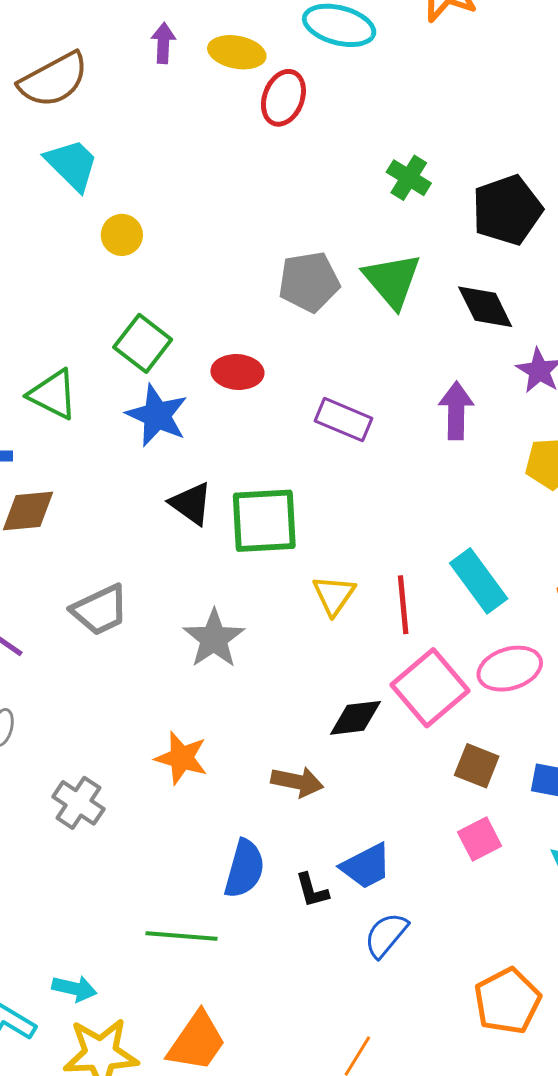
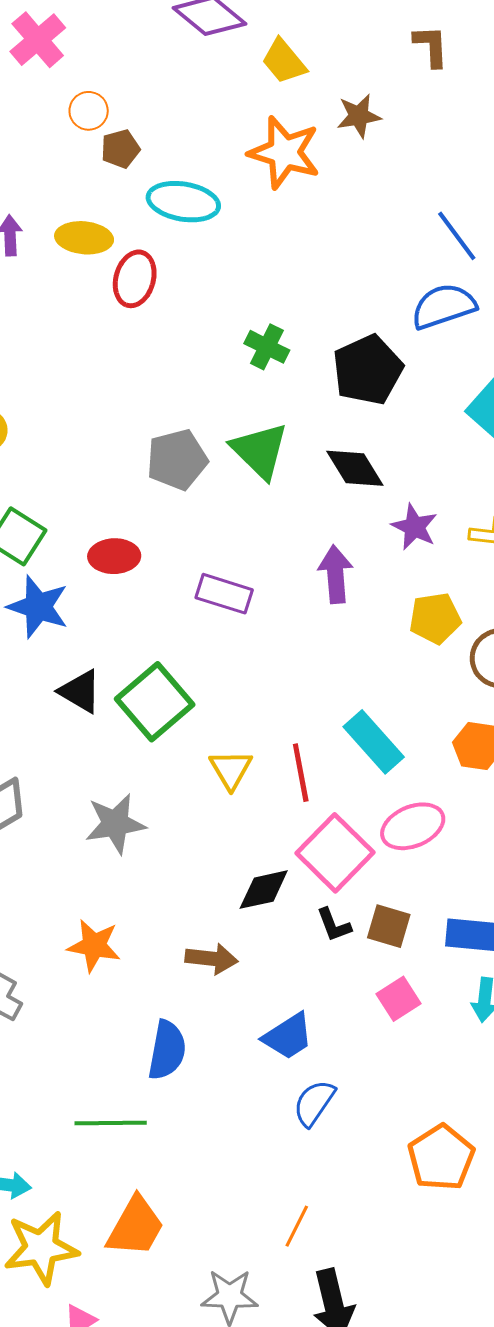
green square: (264, 521) -> (155, 702), turned -32
gray star: (214, 639) -> (115, 824), turned 30
black L-shape: (312, 890) -> (334, 925), moved

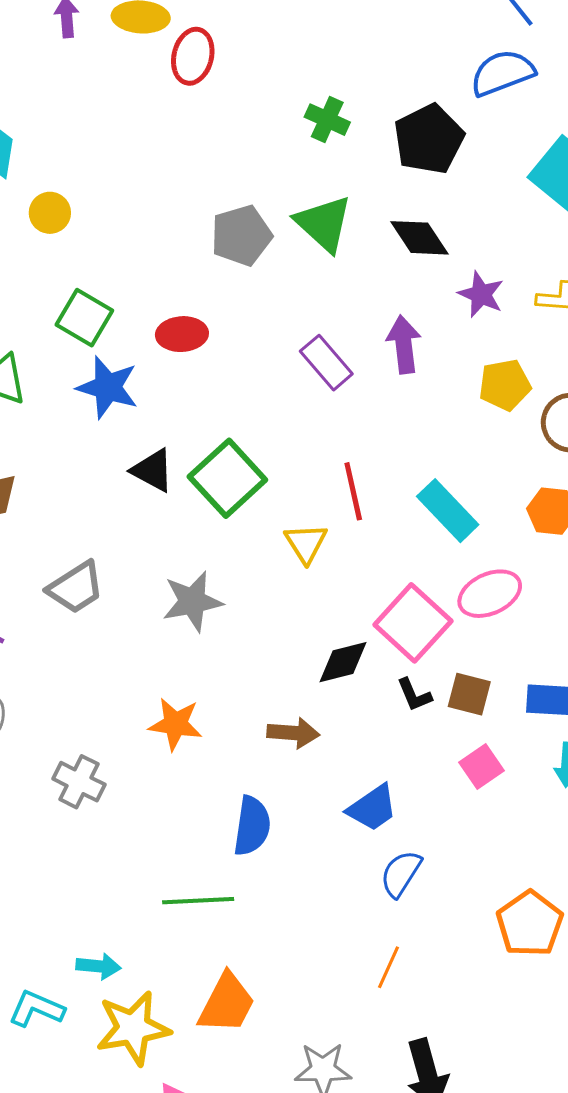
purple rectangle: (224, 594) -> (326, 363), moved, turned 34
red line: (301, 773) -> (353, 491), moved
orange line: (297, 1226) -> (389, 967), moved

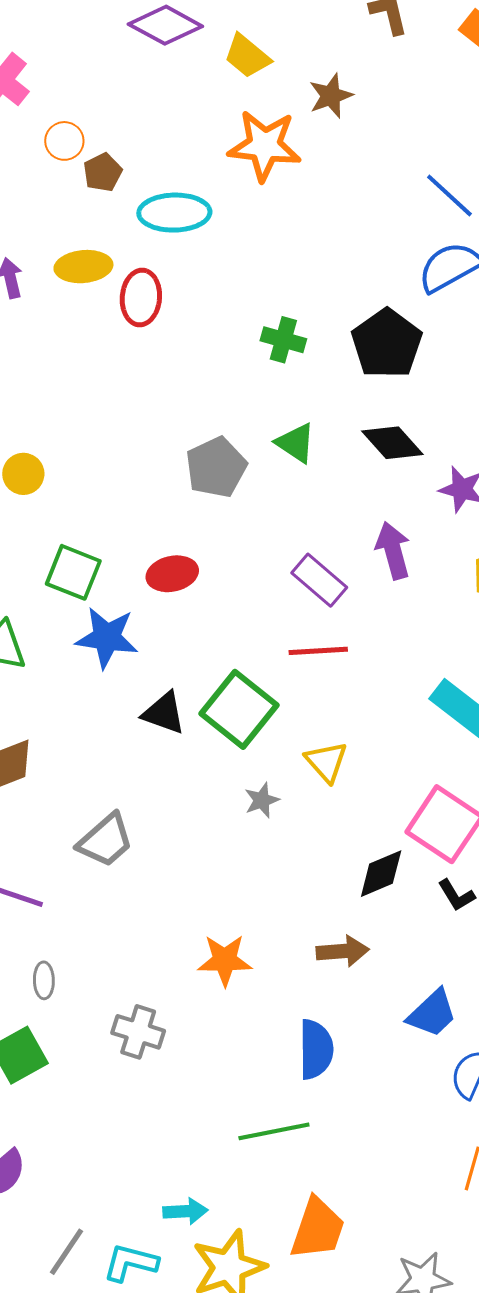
green triangle: (324, 223) -> (296, 443), size x0.7
red line: (353, 491) -> (318, 651), moved, turned -72
gray star: (192, 601) -> (262, 800), moved, size x0.6

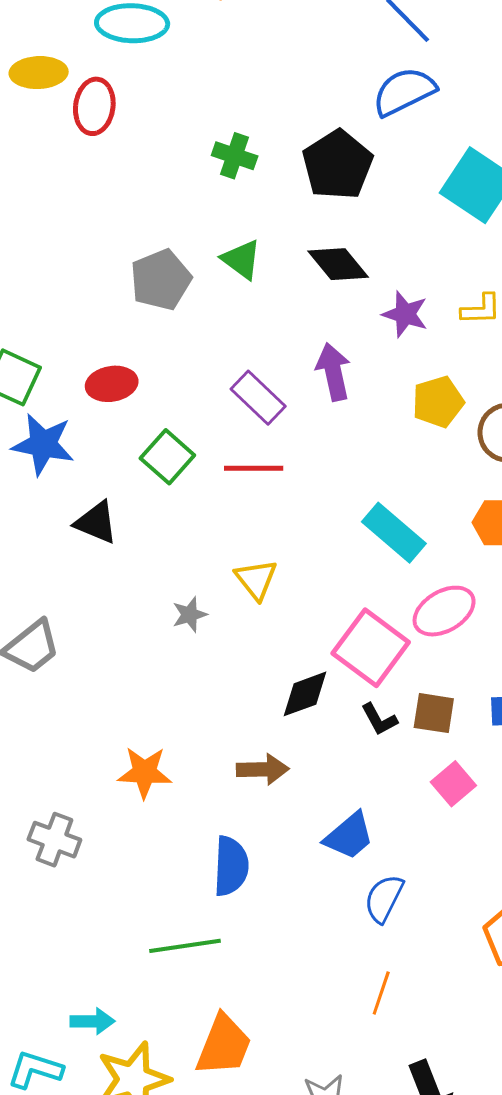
green square: (239, 709) -> (167, 457), moved, size x0.7

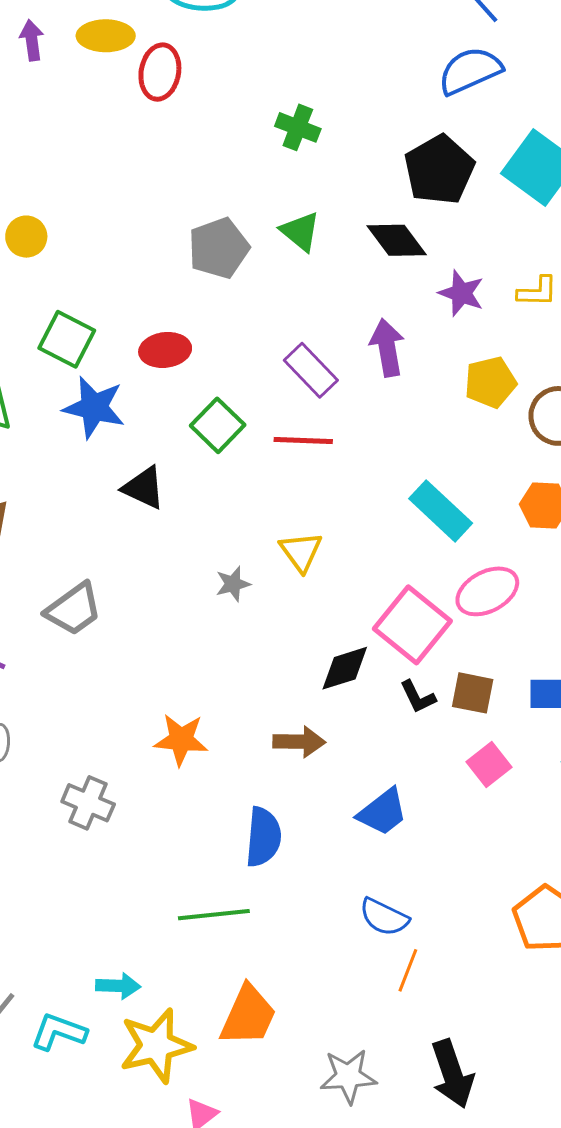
black pentagon: (338, 165) -> (439, 170), moved
blue semicircle: (384, 898) -> (384, 917), moved, turned -93

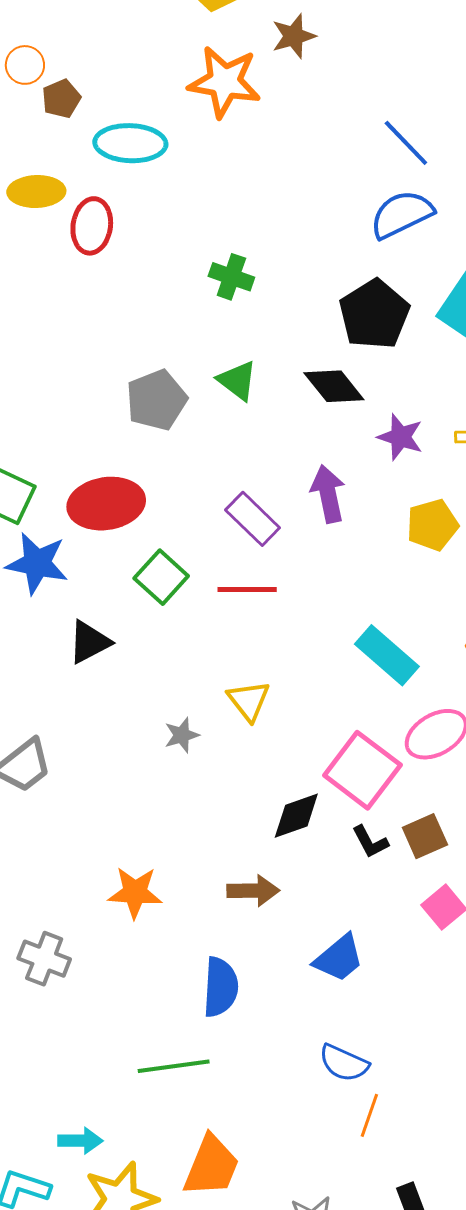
red ellipse: (165, 350) -> (106, 504), size x1.5
black triangle: (144, 488) -> (89, 642), turned -51
brown square: (473, 693) -> (425, 836), turned -33

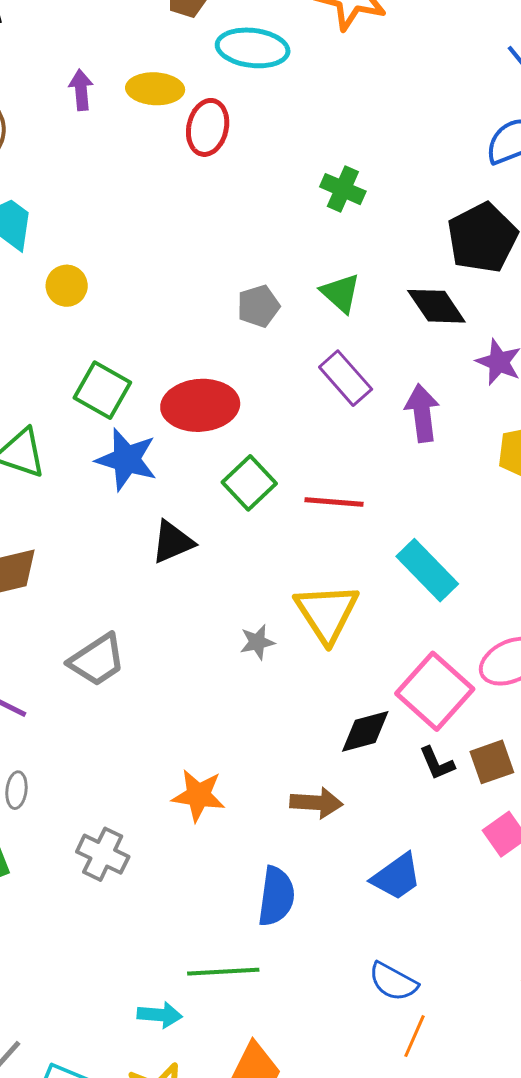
gray pentagon: (156, 400) -> (258, 306), size x0.7
purple rectangle: (253, 519) -> (346, 378), moved
cyan rectangle: (387, 655) -> (427, 570), moved
yellow triangle: (249, 701) -> (327, 613), size x1.5
cyan arrow: (80, 1141) -> (160, 1015), moved

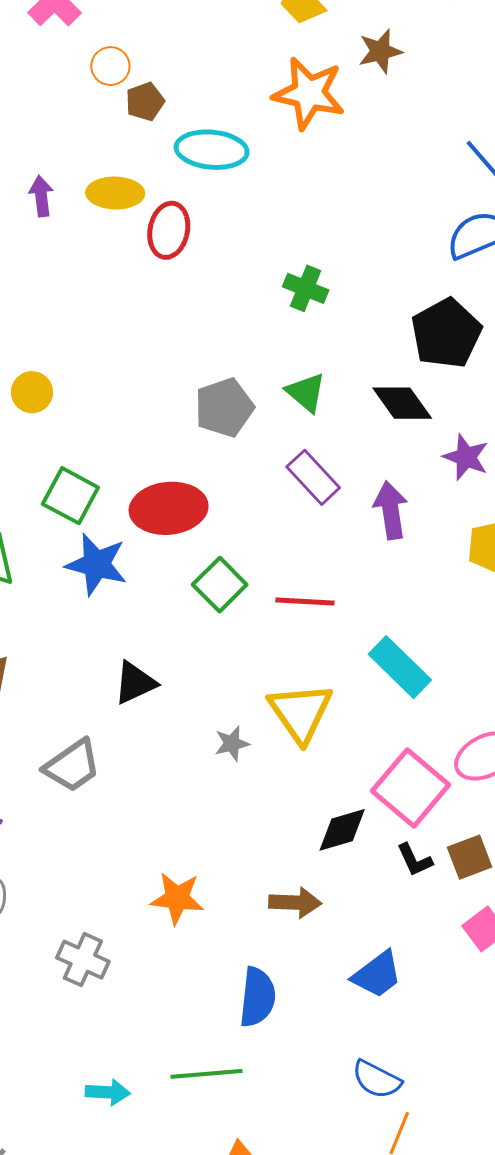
gray pentagon: (258, 306) -> (224, 408), size x1.4
black triangle: (173, 542) -> (135, 683), moved
cyan arrow: (160, 1015) -> (108, 1092), moved

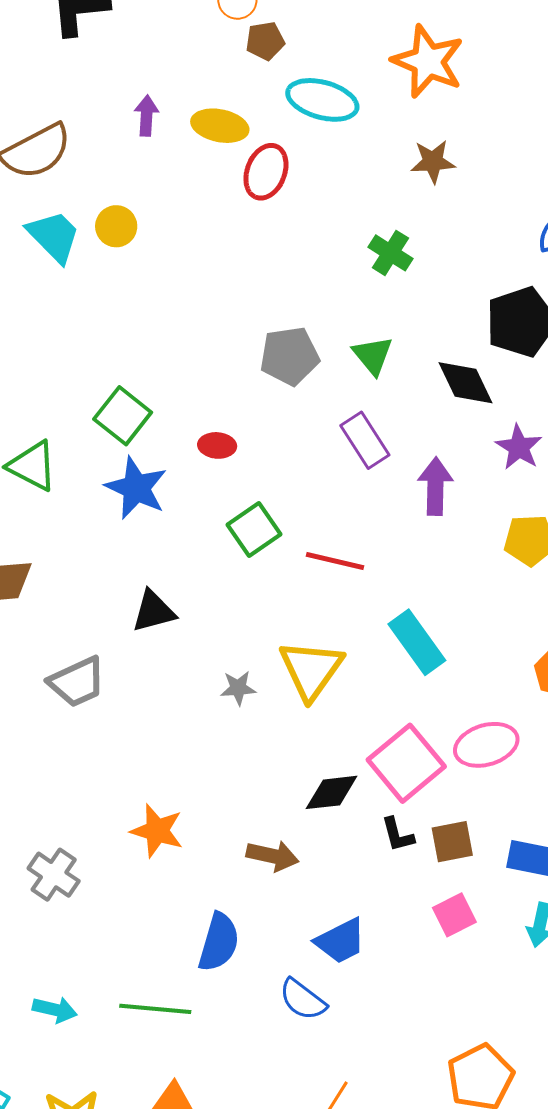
brown star: (380, 51) -> (433, 162), moved
yellow circle: (32, 392) -> (116, 226), moved
red ellipse: (169, 508) -> (217, 445), size x0.5
blue semicircle: (377, 1079) -> (303, 1000), moved

